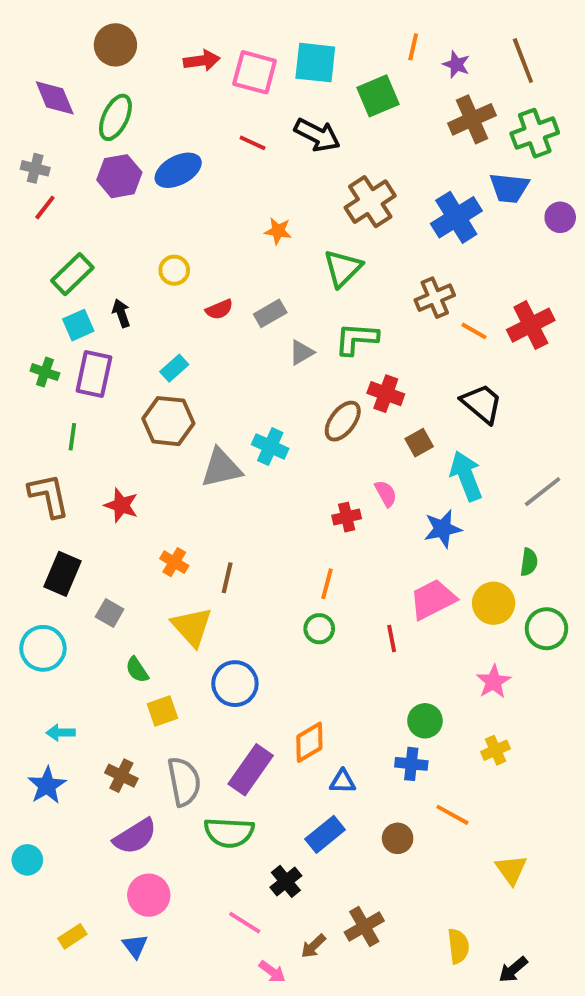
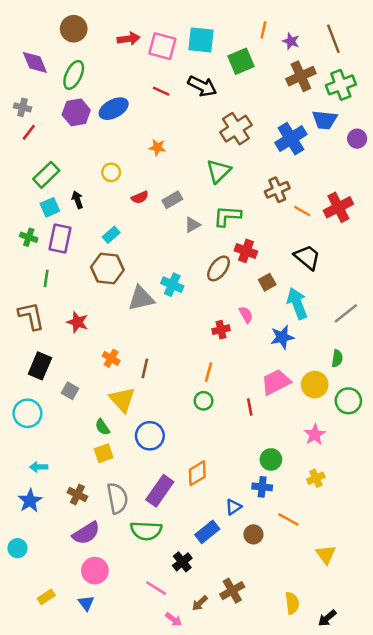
orange star: (278, 231) -> (157, 147), moved
green semicircle: (137, 670) -> (102, 427), moved
blue triangle: (343, 782) -> (233, 507), moved, turned -35

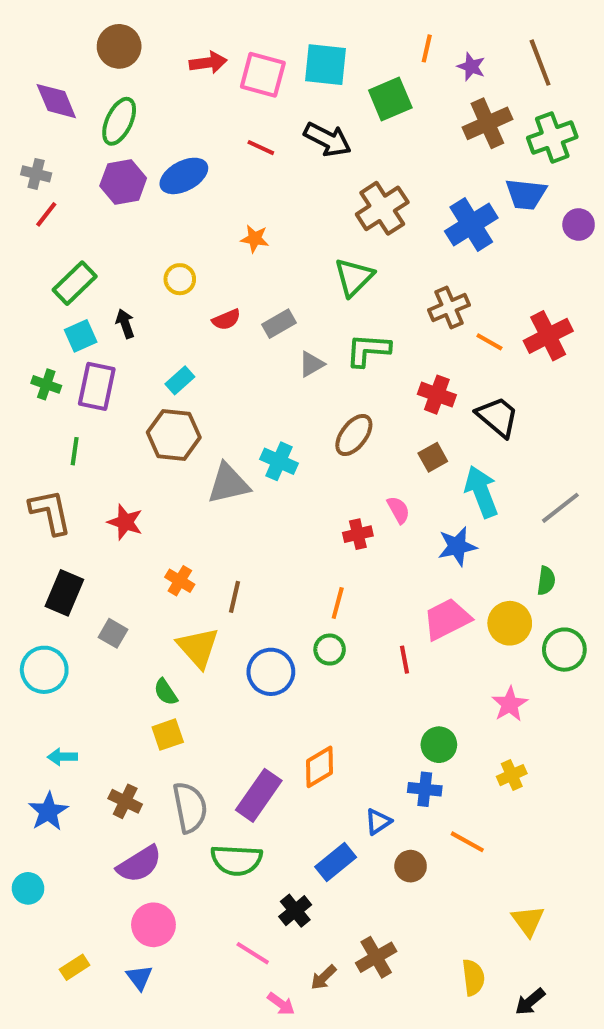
red cross: (246, 251) -> (437, 395), moved
blue circle: (150, 436) -> (271, 672), moved
yellow triangle: (326, 554) -> (528, 921), moved

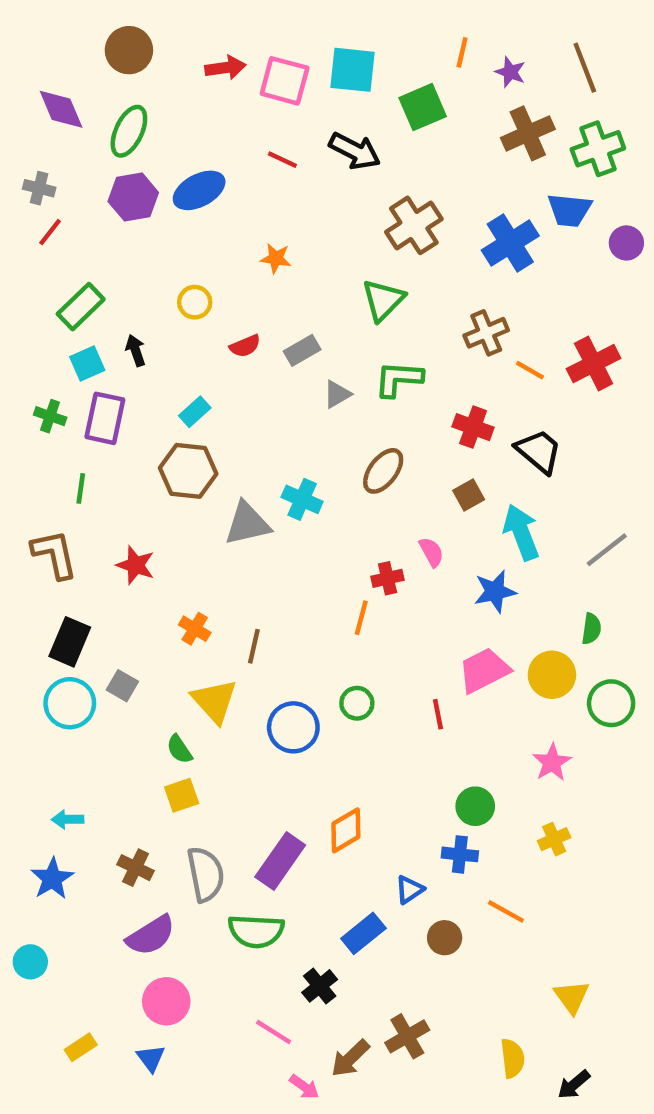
orange line: (338, 603) -> (361, 618), moved
cyan circle: (44, 670) -> (70, 703), moved
brown arrow: (324, 977) -> (350, 1058), size x1.4

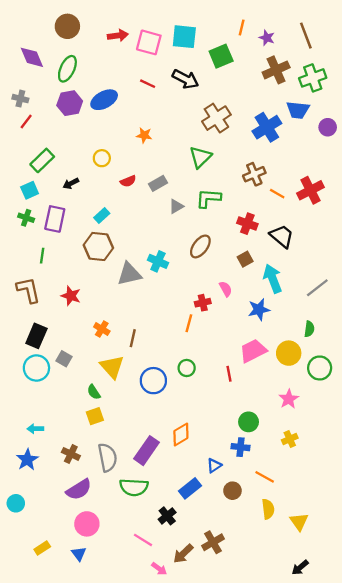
black arrow: (136, 350) -> (71, 183), turned -98
cyan square: (87, 364) -> (30, 190), moved
yellow semicircle: (512, 1058) -> (268, 509), moved

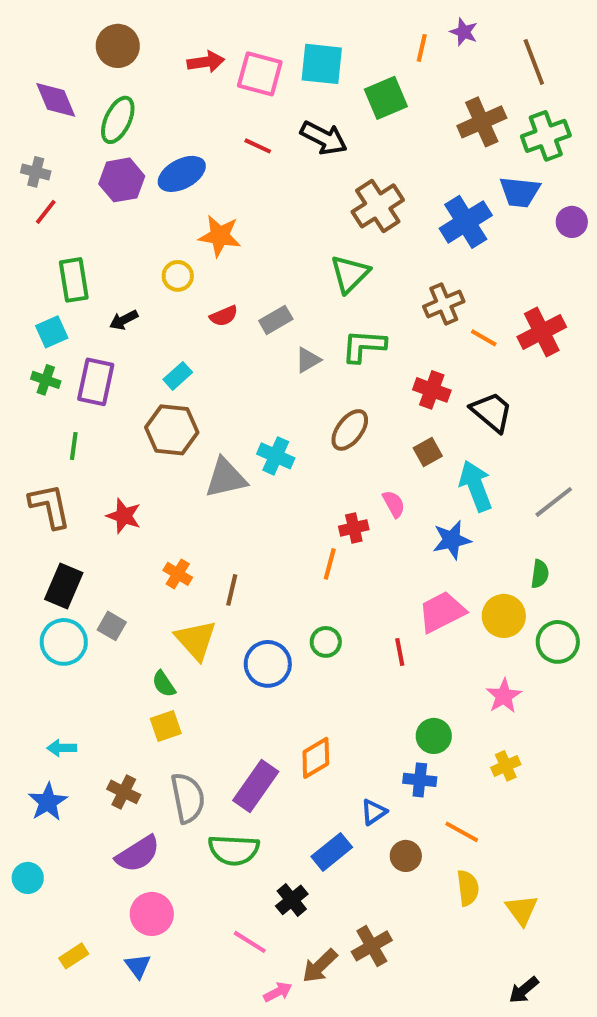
purple star: (267, 38) -> (464, 32), moved
orange star: (144, 135) -> (220, 236), moved, size x1.5
green rectangle: (42, 160) -> (74, 280), turned -55
pink arrow: (159, 569) -> (278, 992), turned -63

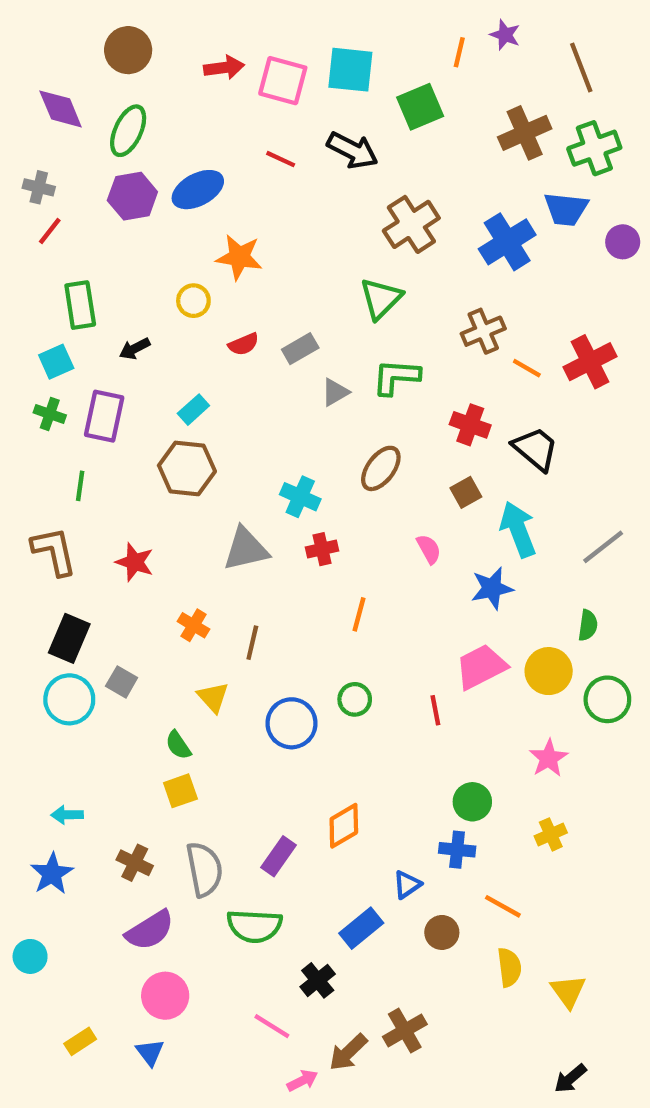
gray triangle: (226, 478) -> (246, 549), moved
red cross: (354, 528) -> (322, 549), moved
yellow triangle: (196, 640) -> (213, 697), size x0.7
purple rectangle: (256, 786) -> (278, 856), size x0.7

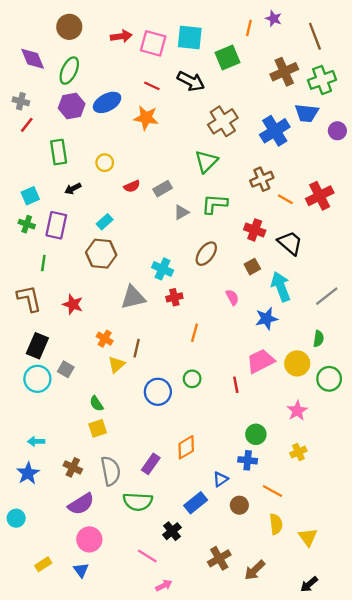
orange star: (239, 257) -> (146, 118), moved
green rectangle: (80, 305) -> (59, 152), moved
yellow triangle: (213, 697) -> (117, 365), moved, turned 30
brown arrow: (348, 1052) -> (255, 570), moved

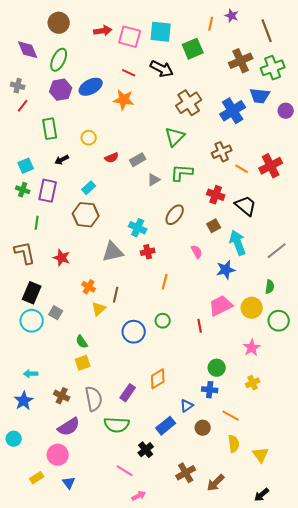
pink circle: (89, 539) -> (58, 455), moved

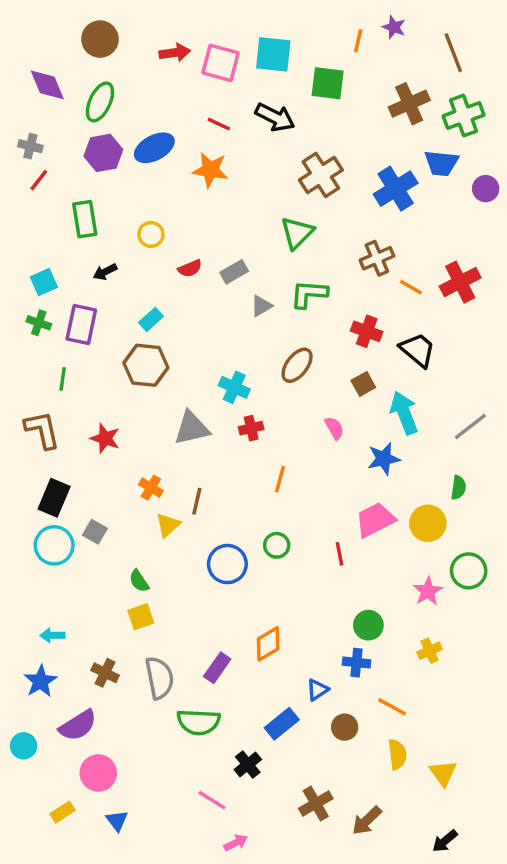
green square: (193, 49) -> (328, 83), turned 30
green circle: (279, 321) -> (469, 571), moved
purple semicircle: (69, 427) -> (78, 725), moved

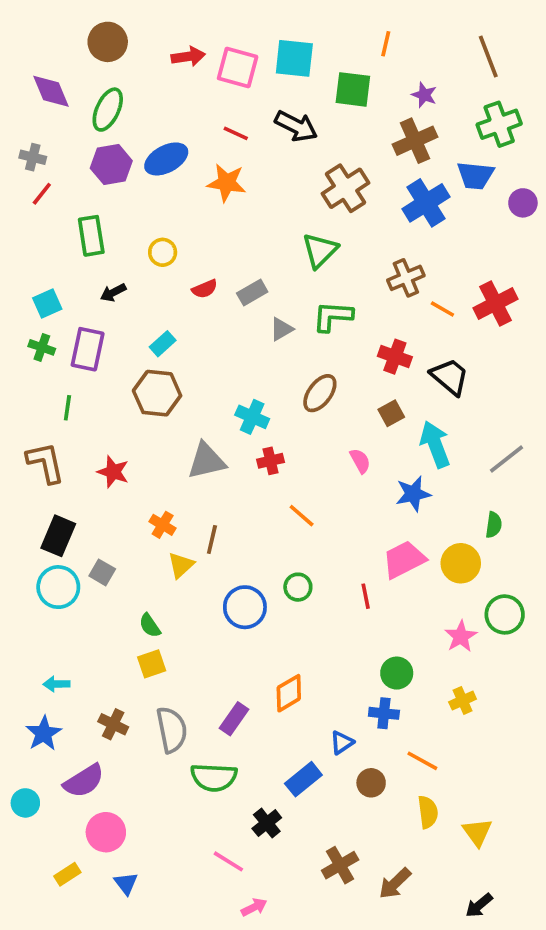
purple star: (394, 27) -> (424, 95), moved
brown cross: (409, 104) -> (415, 141), moved
orange line: (280, 479) -> (302, 516), turned -64

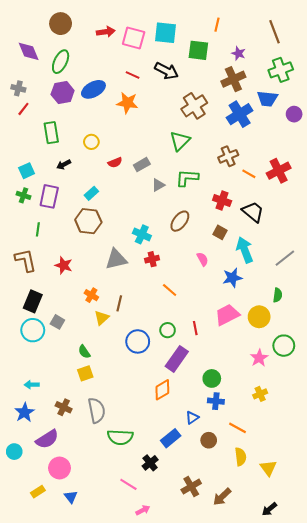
brown square: (391, 413) -> (220, 232), turned -32
red line: (366, 596) -> (195, 328), moved
green circle: (397, 673) -> (212, 378), moved
purple rectangle: (234, 719) -> (177, 359), moved, size x1.4

